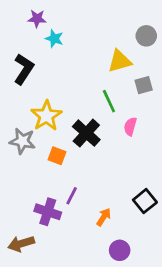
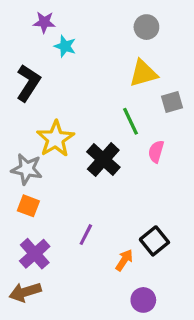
gray circle: (146, 36) -> (146, 27), moved
orange square: (57, 156) -> (28, 206), moved
black square: (145, 201) -> (154, 241), moved
purple cross: (48, 212) -> (35, 254), moved, turned 30

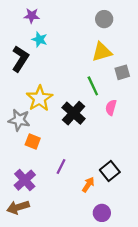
cyan star: (65, 46) -> (40, 39), moved
orange square: (28, 206) -> (33, 142), moved

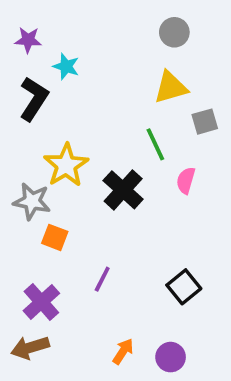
purple star: (32, 16) -> (28, 40), moved
orange arrow: (88, 185) -> (123, 351), moved

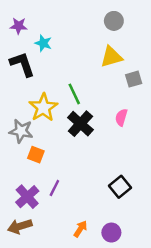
black L-shape: (34, 99) -> (22, 64), turned -52
green line: (155, 144) -> (74, 94), moved
purple line: (102, 279) -> (54, 188), moved

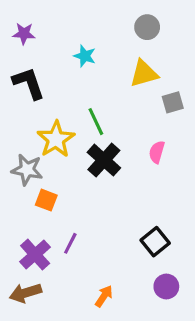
cyan star: (43, 43) -> (85, 56), moved
purple circle: (111, 233) -> (166, 286), moved

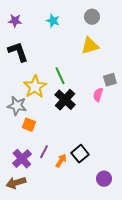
cyan star: (85, 56) -> (53, 21), moved
gray square: (173, 102) -> (110, 80), moved
black square: (155, 242) -> (80, 154), moved
orange arrow: (104, 296) -> (61, 161), moved

